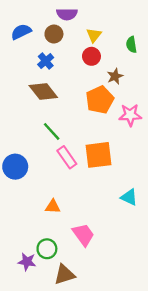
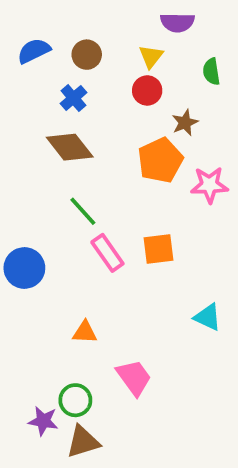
purple semicircle: (67, 14) -> (177, 22), moved
orange square: (99, 155) -> (158, 249), size x0.7
brown triangle: (64, 275) -> (83, 442), moved

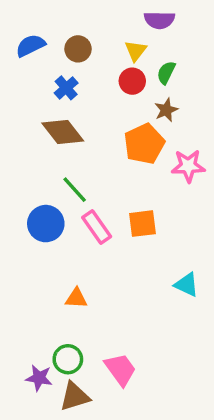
green semicircle: (211, 72) -> (166, 73), moved, turned 35
blue circle: (24, 268) -> (46, 224), moved
pink trapezoid: (134, 378) -> (120, 369), moved

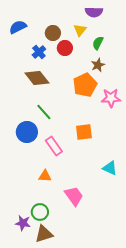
brown circle: (78, 49) -> (53, 33), moved
red circle: (132, 81) -> (65, 48), moved
pink rectangle: (97, 227) -> (54, 146), moved
pink trapezoid: (120, 369) -> (74, 196), moved

